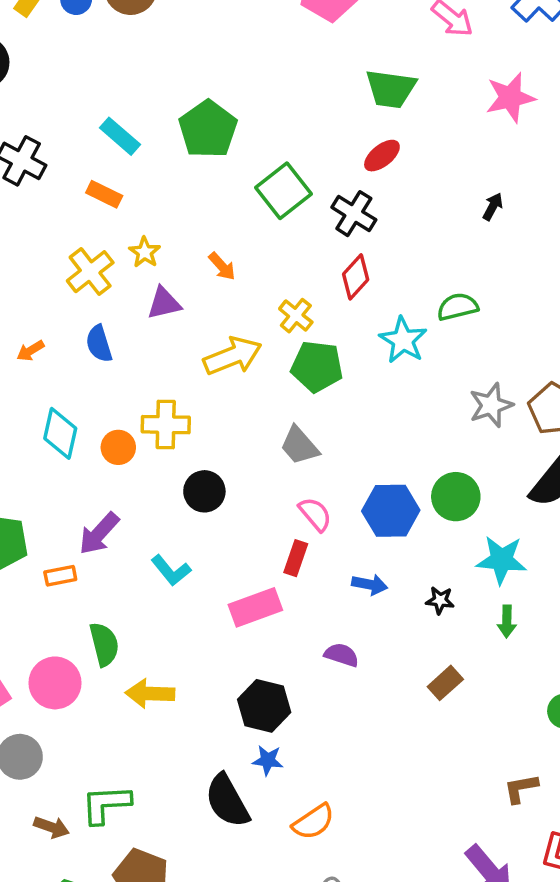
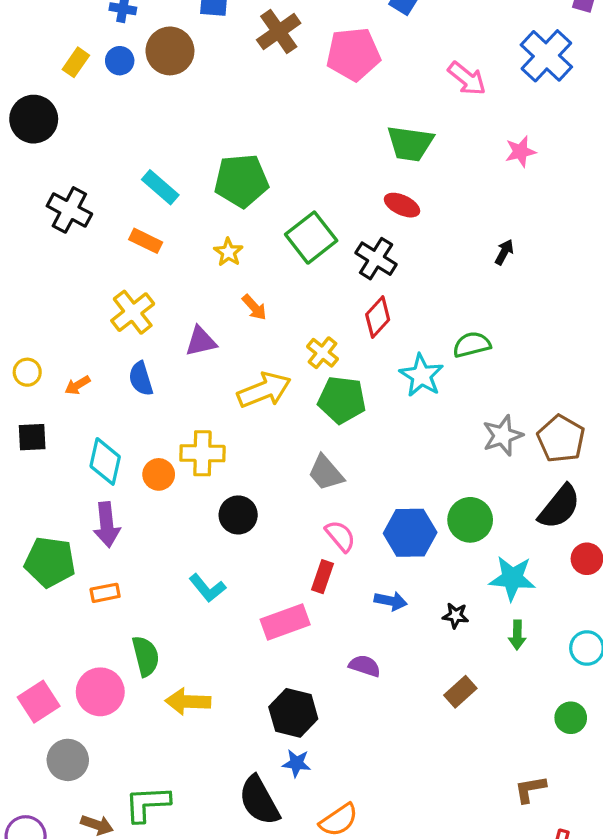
pink star: (510, 98) -> (520, 152), size x0.7
green pentagon: (208, 129) -> (241, 181), turned 30
red ellipse: (382, 156) -> (402, 205), turned 64
yellow star: (145, 252) -> (228, 252), moved
purple arrow: (99, 534) -> (107, 525), moved, turned -48

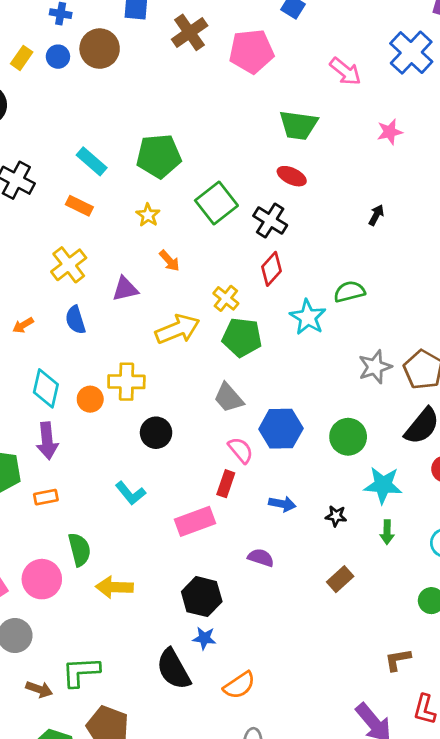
blue hexagon: (410, 533) -> (281, 429), moved

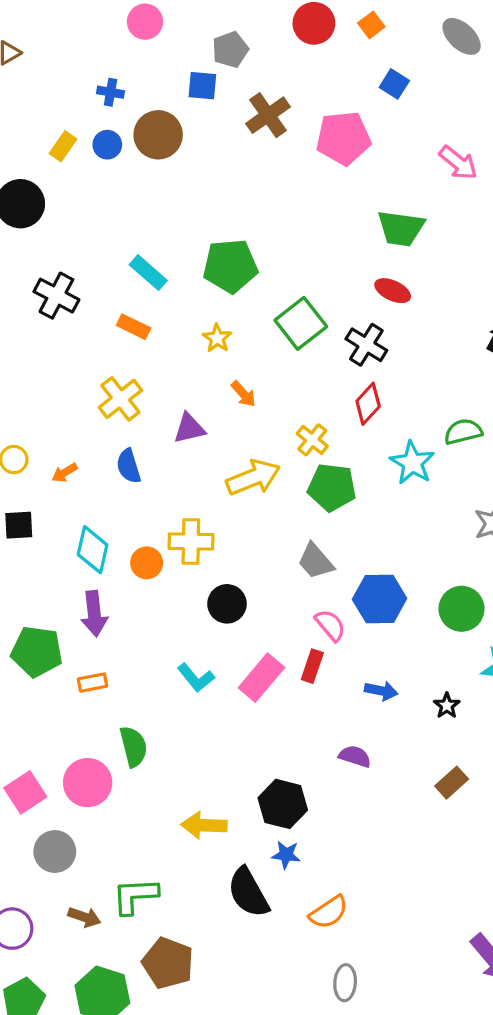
black star: (336, 516) -> (447, 706), turned 30
pink rectangle: (195, 521) -> (261, 678), moved, turned -30
yellow arrow: (114, 587) -> (204, 825), moved

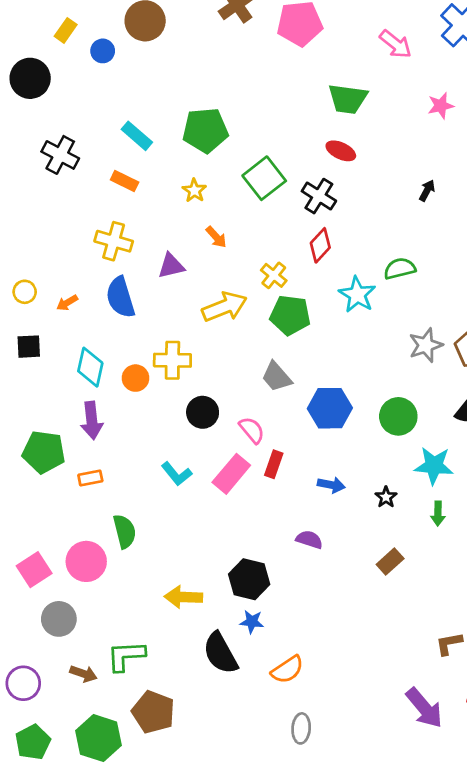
blue circle: (107, 145) -> (103, 51), moved
yellow cross: (120, 399) -> (114, 241), turned -36
blue semicircle: (129, 466) -> (120, 297), size x1.4
pink semicircle: (330, 625) -> (252, 430), moved

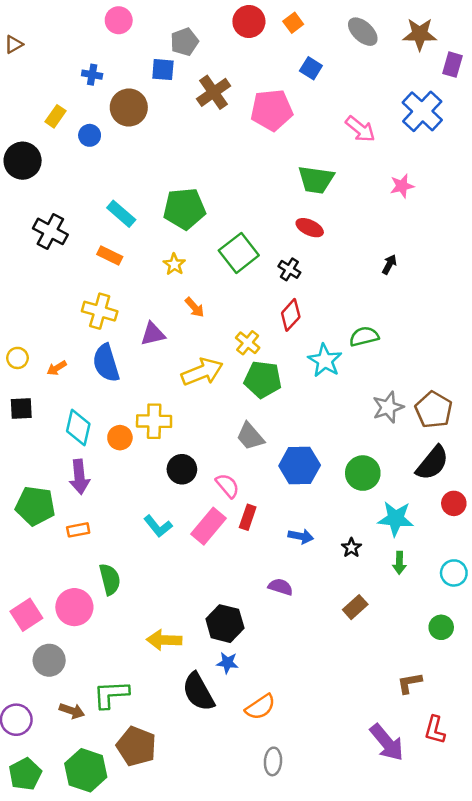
black cross: (319, 196) -> (289, 269), size x0.7

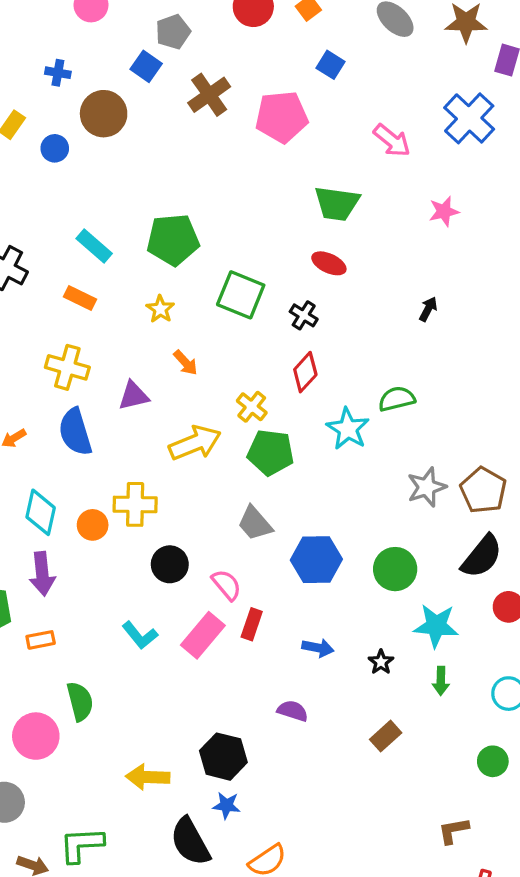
blue square: (163, 70) -> (146, 66), turned 30
green square: (239, 253) -> (241, 295), turned -30

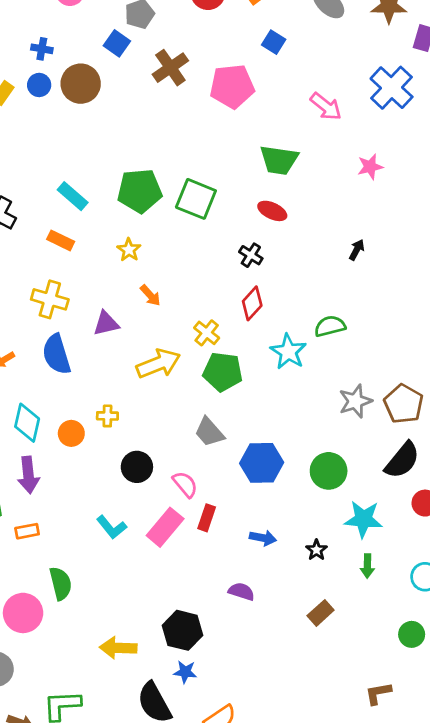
blue circle: (55, 148) -> (39, 85), moved
green square: (241, 295) -> (196, 199), moved
yellow cross: (135, 504) -> (107, 416), size x0.6

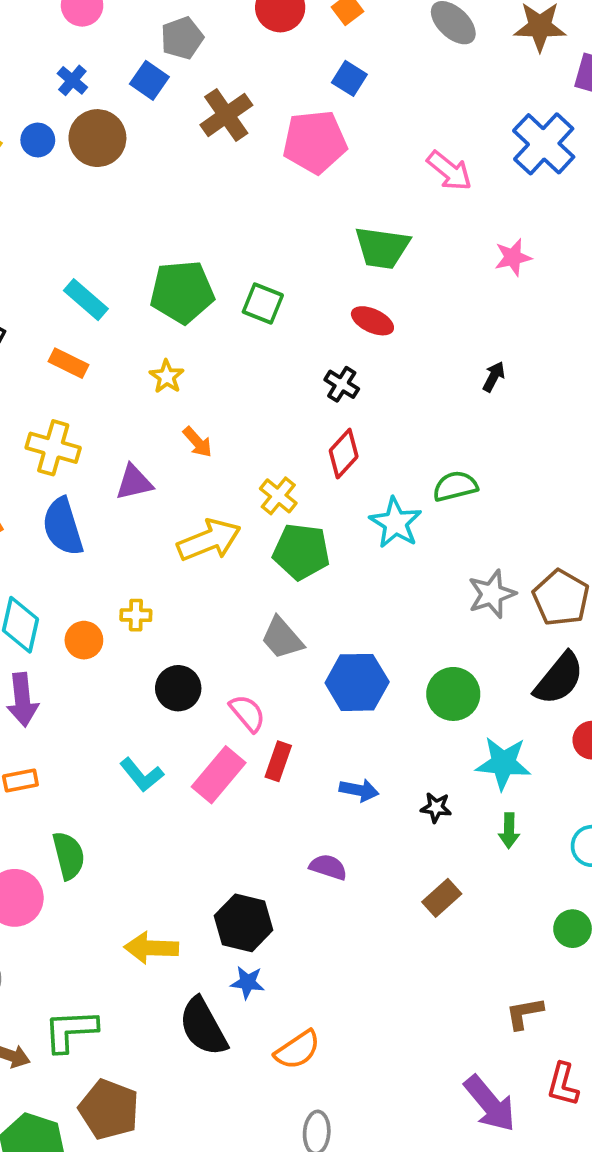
blue square: (274, 42) -> (349, 78), moved
blue cross: (42, 49) -> (72, 80), moved, turned 30
green square: (196, 199) -> (263, 303), size x0.7
black star: (316, 550) -> (436, 807), turned -30

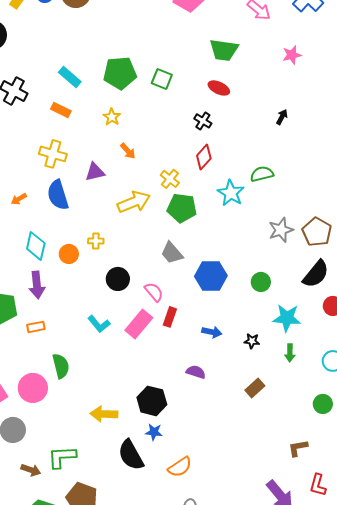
green circle: (453, 694) -> (261, 282), size x0.7

